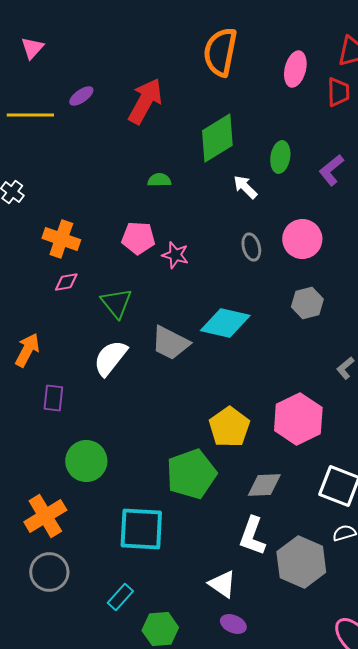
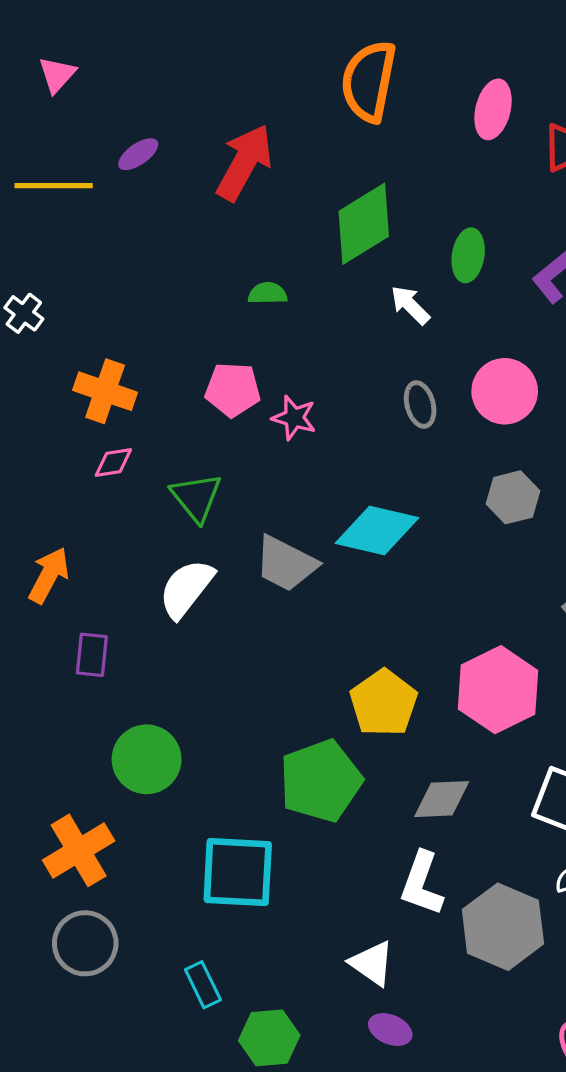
cyan rectangle: (120, 597) -> (203, 985), turned -68

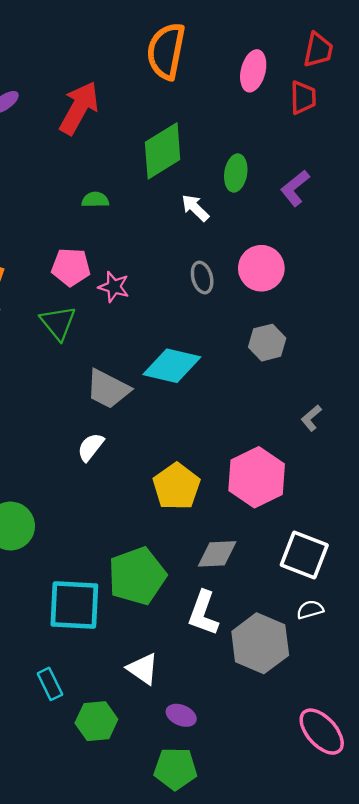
green triangle: (196, 497) -> (58, 323), moved
white semicircle: (186, 589) -> (91, 447), moved, size x0.7
green pentagon: (321, 781) -> (137, 576), moved
white triangle: (372, 963) -> (143, 669), moved

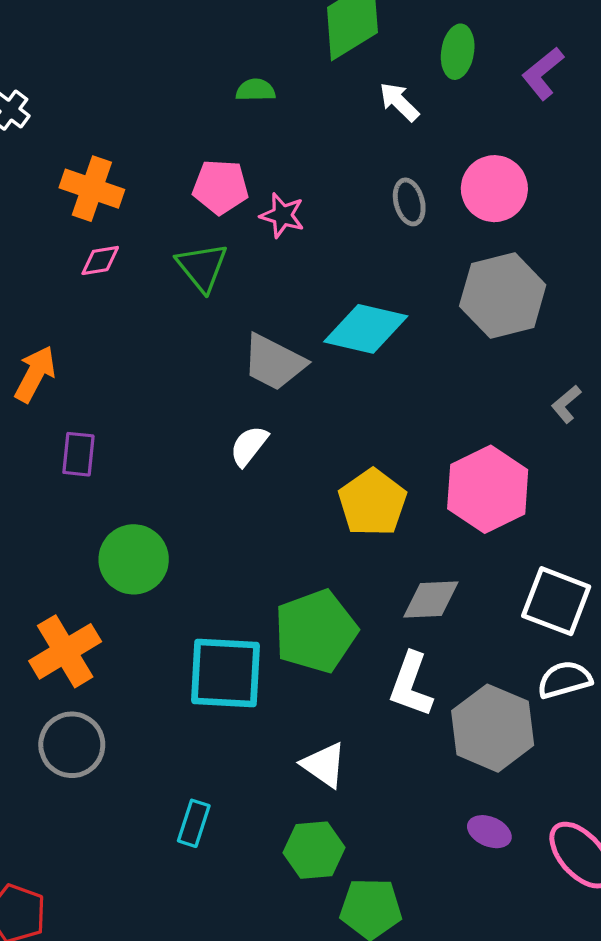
gray hexagon: (267, 343) -> (503, 296), size x1.6
white semicircle: (310, 610) -> (565, 680), size x1.4
cyan rectangle: (50, 684) -> (194, 823), moved, turned 44
purple ellipse: (181, 715) -> (489, 832), moved
green hexagon: (96, 721) -> (314, 850), moved

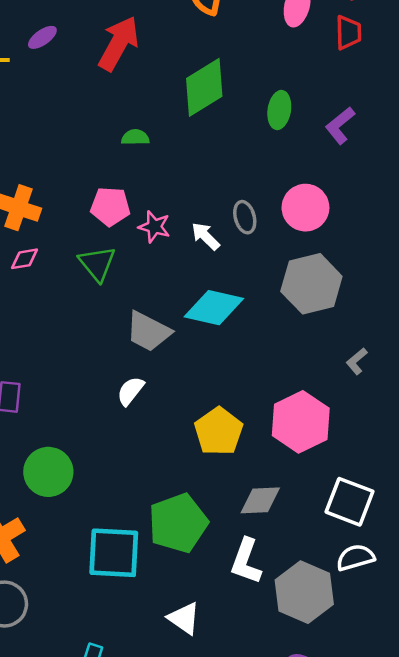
white arrow: (399, 102) -> (205, 236), moved

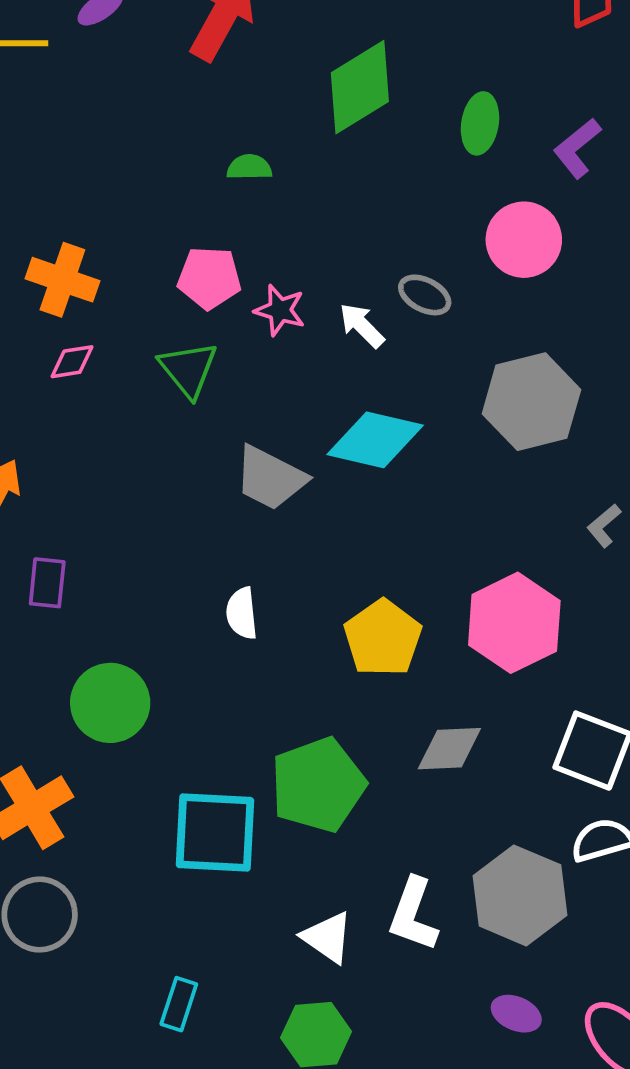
pink circle: (305, 208) -> (524, 240), moved
gray ellipse: (245, 217) -> (425, 295), turned -48
white semicircle: (130, 391) -> (242, 613), moved, turned -44
white L-shape: (246, 561) -> (413, 915), moved

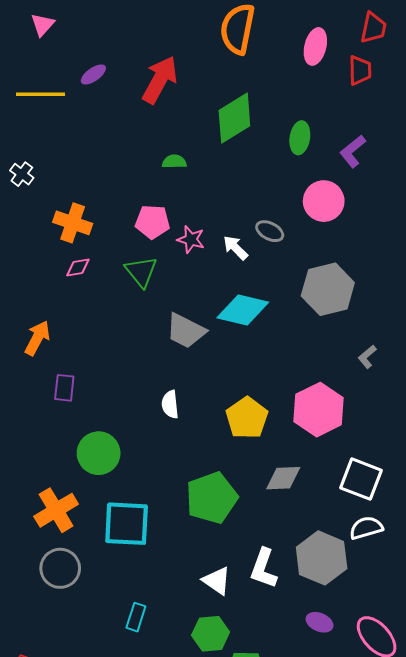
cyan square: (215, 833) -> (127, 524), moved

